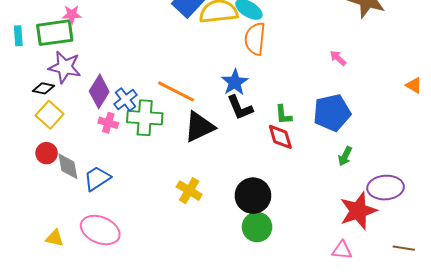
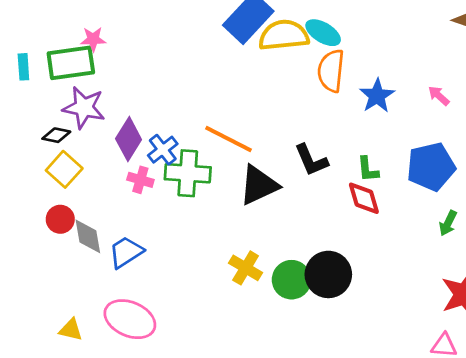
blue star: (235, 82) -> (377, 96), moved
green circle: (257, 227) -> (292, 280), moved

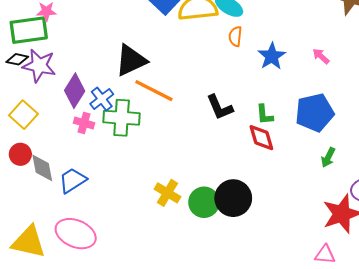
orange semicircle: (331, 71) -> (235, 36), size x0.6
black diamond: (56, 135) -> (17, 59), moved
black triangle: (259, 185) -> (131, 60), moved
yellow triangle: (71, 330) -> (29, 242), size x1.8

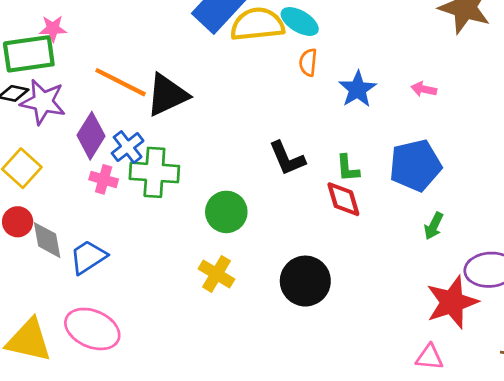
pink arrow: (321, 56) -> (424, 89), turned -30
orange line: (154, 91) -> (121, 82), moved
green circle: (204, 202) -> (226, 212), moved

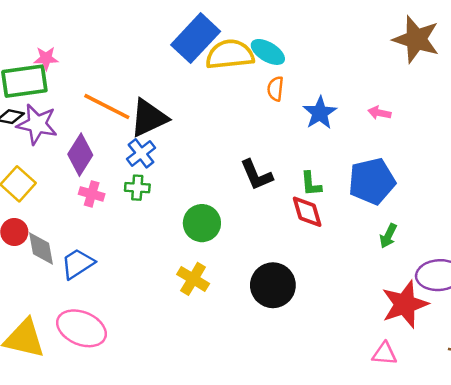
blue cross: (128, 147) -> (141, 153), moved
green cross: (154, 172) -> (137, 188), size x0.6

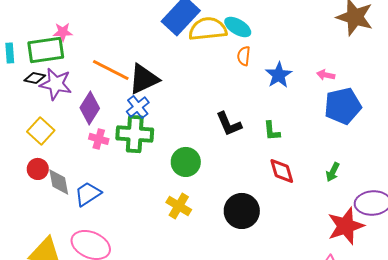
blue pentagon: (372, 181) -> (343, 106), moved
green cross: (137, 188) -> (135, 134), size x1.8
red diamond: (307, 212) -> (282, 171), moved

